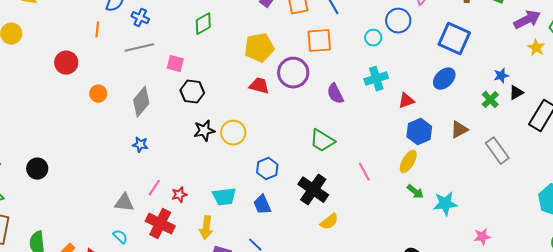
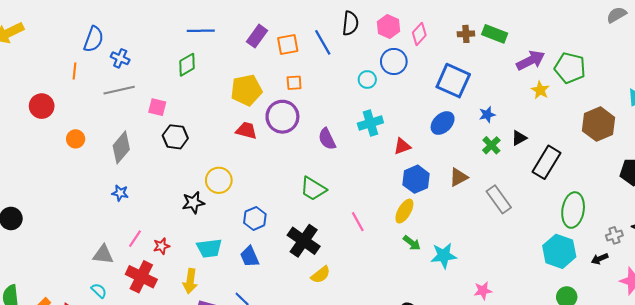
orange square: (319, 41) -> (294, 83), moved, size x0.6
blue star: (501, 76) -> (487, 115), moved
black star: (204, 131) -> (193, 203), moved

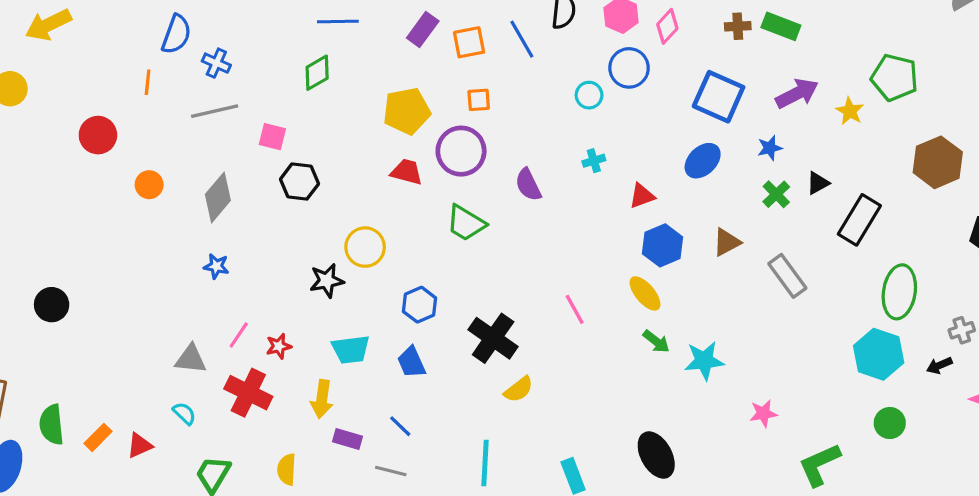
purple arrow: (531, 60) -> (797, 93), moved
cyan cross: (370, 123) -> (594, 161), size x0.6
green trapezoid: (313, 189) -> (466, 223), moved
yellow ellipse: (404, 211) -> (645, 293), turned -70

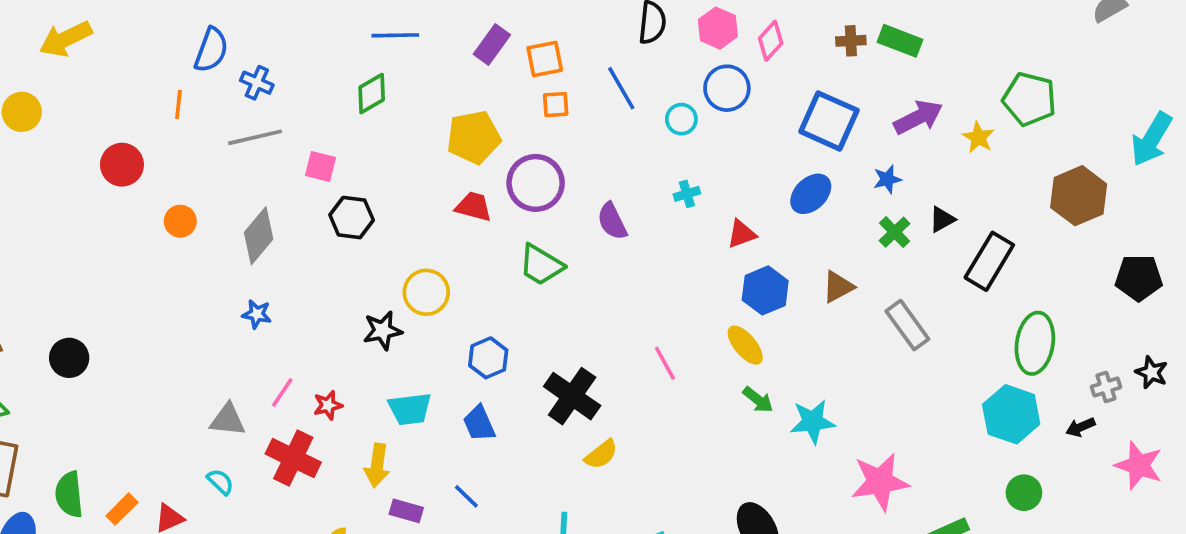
blue line: (522, 39) -> (621, 88), moved
orange square: (479, 100) -> (556, 105), moved
pink star: (763, 413) -> (880, 482), size x1.8

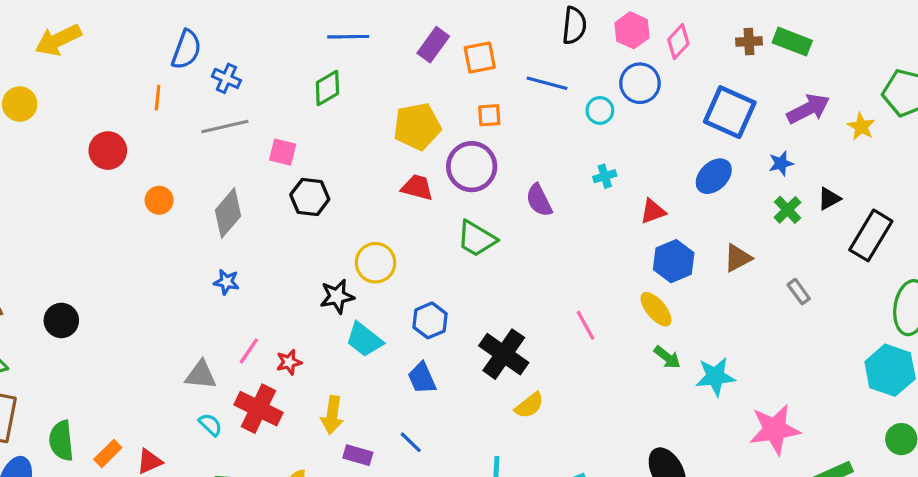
blue line: (621, 88) -> (547, 83), turned -45
orange square: (556, 105) -> (489, 115), moved
gray rectangle: (907, 325) -> (799, 292), size x0.6
cyan trapezoid: (410, 409) -> (364, 340), moved, turned 45
cyan semicircle: (220, 482) -> (210, 425), moved

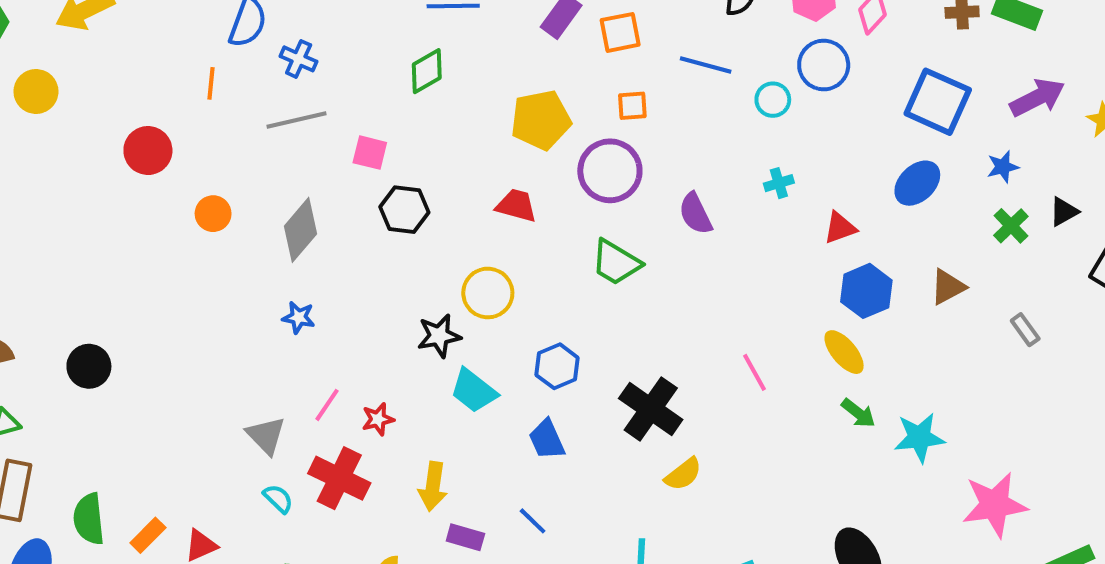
red trapezoid: (417, 187) -> (516, 205), moved
gray triangle: (201, 375) -> (266, 435), turned 40

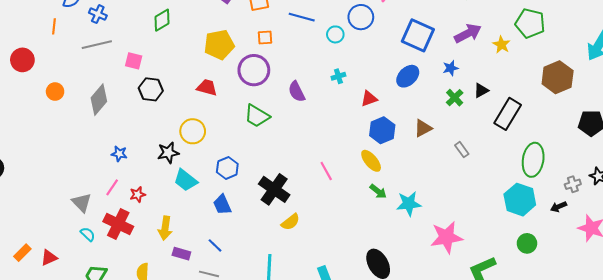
blue star: (299, 317) -> (119, 154), moved

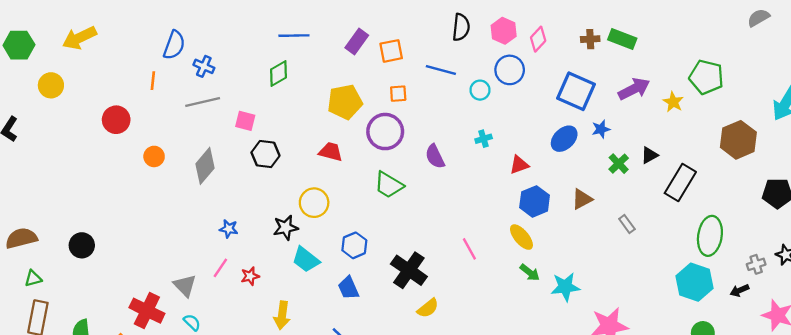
blue star: (451, 68) -> (601, 129), moved
red cross: (118, 224) -> (147, 311), moved

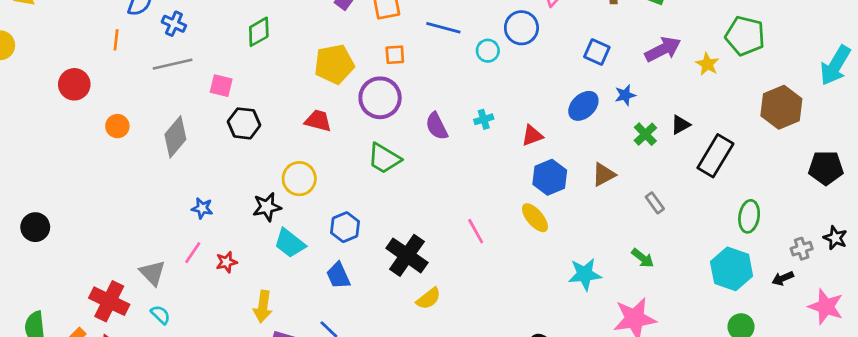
blue square: (576, 91) -> (597, 52), size x0.6
cyan cross: (484, 139) -> (484, 119), moved
green ellipse: (710, 236) -> (749, 216), size x0.7
green arrow: (530, 273) -> (643, 258), moved

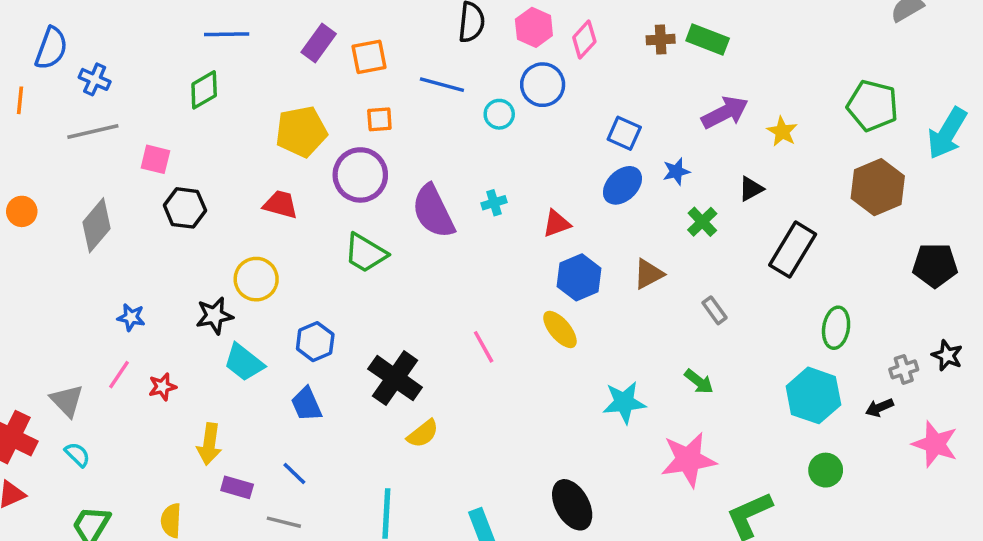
green pentagon: (745, 36) -> (872, 105), moved
blue square: (597, 52) -> (624, 133), moved
black triangle: (680, 125) -> (751, 189), moved
purple semicircle: (437, 126) -> (433, 211), size x1.5

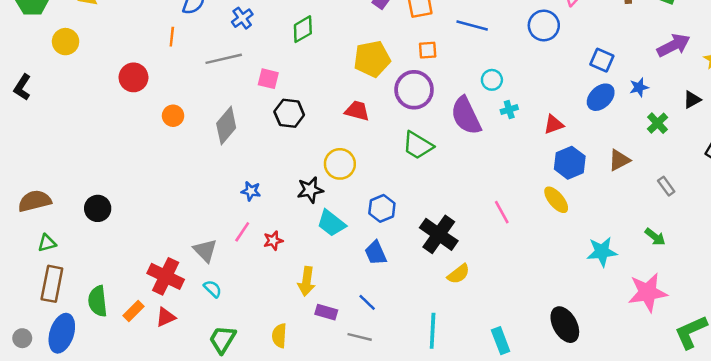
blue cross: (95, 79) -> (242, 18), moved, turned 30
cyan circle: (499, 114) -> (492, 80), moved

